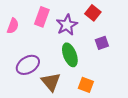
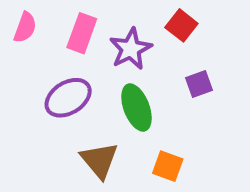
pink semicircle: (13, 26) -> (25, 27), moved
purple ellipse: (28, 65) -> (68, 98), moved

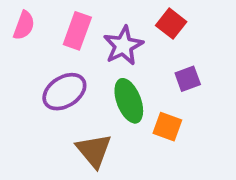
orange square: (168, 166) -> (167, 127), moved

